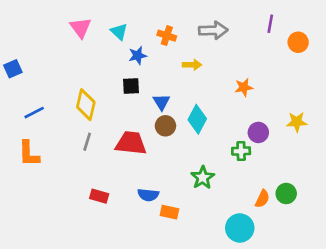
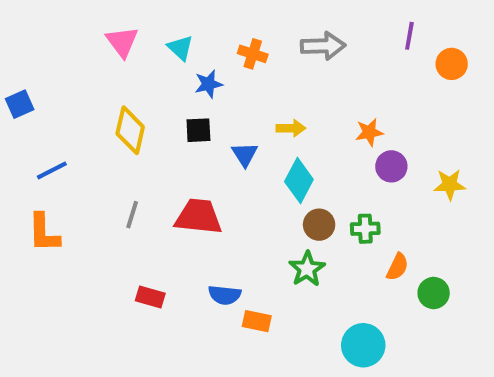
yellow arrow: (192, 65) -> (291, 128), moved
yellow diamond: (86, 105) -> (130, 130), moved
brown circle: (165, 126) -> (319, 225), moved
purple circle: (258, 132) -> (391, 166), moved
orange semicircle: (262, 199) -> (397, 267), moved

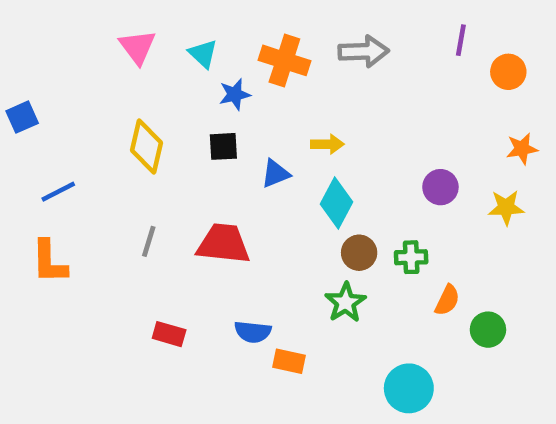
orange cross: (253, 54) -> (284, 60), size x1.5
orange star: (369, 132) -> (522, 149), moved
blue triangle: (245, 154) -> (275, 174), turned 40

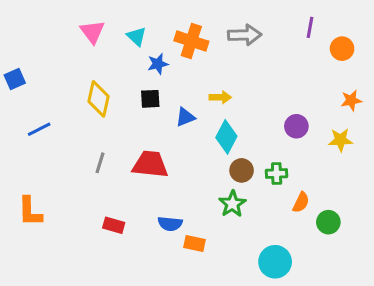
orange L-shape: (49, 262) -> (30, 212), moved

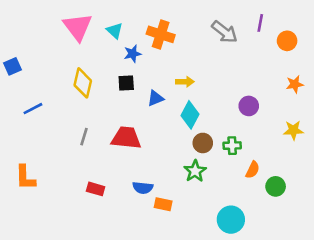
pink triangle: (92, 32) -> (78, 27), size x1.4
gray arrow: (245, 35) -> (224, 32), moved, turned 40
yellow star: (341, 140) -> (293, 130), moved

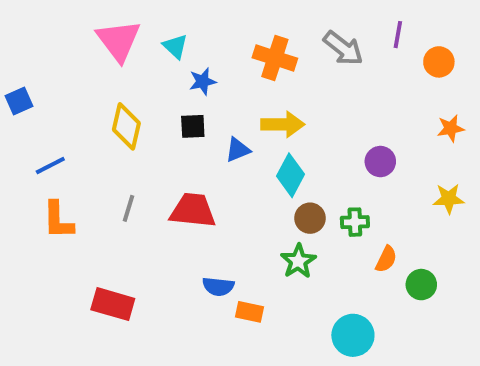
orange cross: (161, 34) -> (275, 58), moved
yellow arrow: (185, 82) -> (283, 124), size x1.5
orange L-shape: (25, 177) -> (58, 220), moved
red rectangle: (96, 189) -> (113, 304), moved, size x1.5

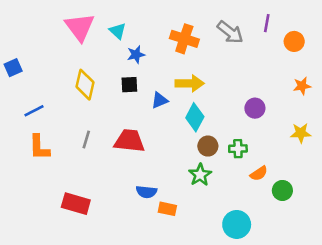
orange semicircle: (386, 259) -> (259, 173), turned 30

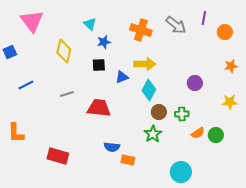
pink triangle: (80, 27) -> (32, 21), moved
yellow diamond: (85, 85) -> (64, 51), moved
gray line: (86, 139) -> (67, 94), moved, turned 56
orange L-shape: (39, 147) -> (16, 133), moved
green circle: (282, 190) -> (216, 135), moved

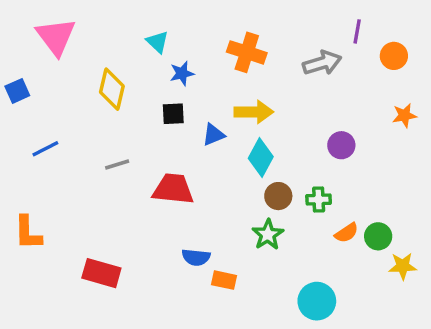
gray arrow: (176, 25) -> (322, 63), moved, turned -55
yellow star: (230, 102) -> (403, 266), moved

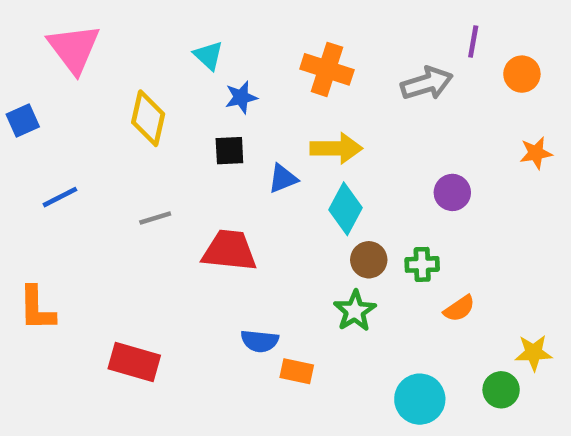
green circle: (378, 236) -> (501, 390), moved

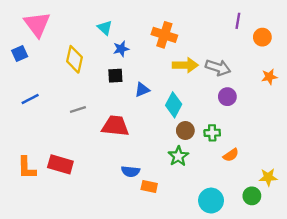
gray arrow: (427, 83) -> (218, 67), moved, turned 35
blue square: (23, 120) -> (20, 53), moved
yellow arrow: (336, 148) -> (185, 65), moved
orange L-shape: (37, 309) -> (27, 168), moved
red rectangle: (134, 362) -> (60, 164), moved

